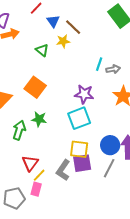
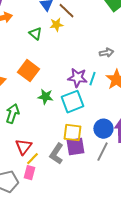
cyan line: (99, 64) -> (92, 79), moved
green star: (39, 119) -> (45, 97), moved

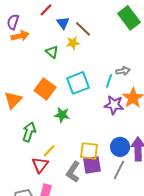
purple star: (77, 78) -> (114, 105), moved
cyan line: (92, 79) -> (109, 81), moved
cyan square: (72, 102) -> (78, 83), moved
yellow line: (32, 159) -> (49, 151), moved

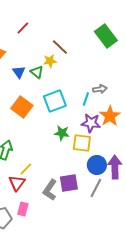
blue triangle: (63, 23) -> (19, 72), moved
green triangle: (52, 52) -> (37, 72), moved
green star: (62, 115) -> (62, 133), moved
yellow square: (89, 151) -> (82, 143), moved

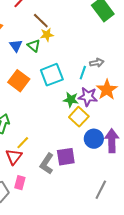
brown line: (60, 47) -> (41, 21), moved
green star: (62, 133) -> (71, 100), moved
yellow square: (82, 143) -> (79, 117), turned 36
gray line: (96, 188) -> (101, 190), moved

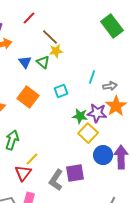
gray arrow: (97, 63) -> (110, 86), moved
cyan line: (83, 73) -> (92, 77), moved
cyan square: (52, 75) -> (61, 91), size x0.6

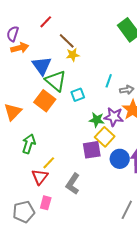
blue triangle: (25, 62) -> (42, 66), size x1.5
green triangle: (43, 62) -> (56, 81), moved, size x1.6
purple square: (75, 173) -> (92, 150), moved

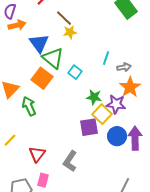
cyan square: (78, 95) -> (75, 72), turned -32
purple star: (114, 117) -> (116, 104), moved
green arrow: (29, 144) -> (29, 106), moved, turned -42
yellow line: (49, 163) -> (10, 140), moved

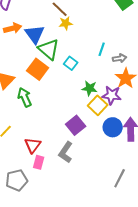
orange arrow: (17, 25) -> (13, 28), moved
purple square: (89, 127) -> (76, 125), moved, turned -30
pink rectangle: (43, 180) -> (39, 162), moved

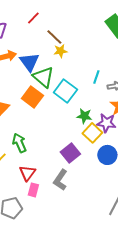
cyan square: (71, 63) -> (65, 91), size x1.6
green arrow: (25, 97) -> (19, 143), moved

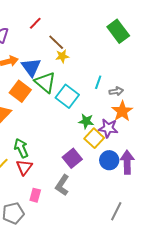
orange square: (32, 97) -> (20, 91), moved
red triangle: (27, 173) -> (24, 167), moved

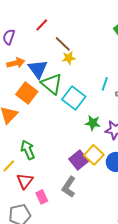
yellow square: (94, 138) -> (94, 155), moved
red triangle: (24, 167) -> (25, 181), moved
pink rectangle: (35, 195) -> (42, 197), turned -40

